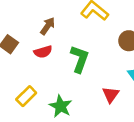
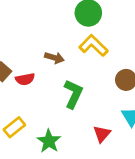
brown arrow: (48, 26) -> (54, 58), moved, turned 66
red semicircle: (43, 52) -> (25, 79), moved

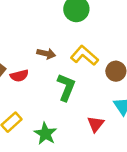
yellow L-shape: (93, 46) -> (84, 56), moved

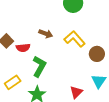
green L-shape: (66, 87) -> (39, 66), moved

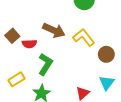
brown arrow: (46, 34) -> (54, 30), size x1.5

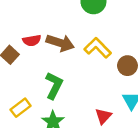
red semicircle: (29, 44) -> (32, 40), moved

